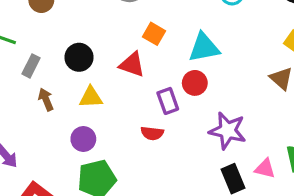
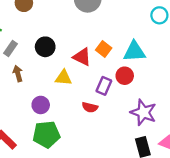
orange square: (154, 34) -> (104, 49), moved
yellow triangle: (91, 97) -> (63, 78), moved
purple rectangle: (168, 101) -> (104, 86), turned 36

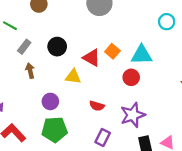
purple rectangle: (104, 86) -> (103, 137), moved
purple star: (143, 112) -> (133, 115), moved, turned 30

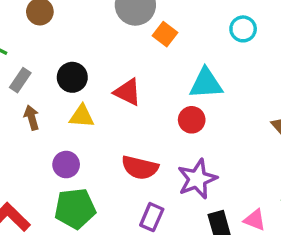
orange square: (112, 51) -> (165, 34), moved
yellow triangle: (73, 77) -> (82, 116), moved
red semicircle: (97, 106) -> (140, 168), size x1.5

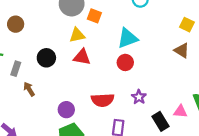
yellow triangle: (82, 116) -> (77, 35), moved
purple circle: (66, 165) -> (66, 110), moved
purple star: (197, 179) -> (139, 97), size x0.6

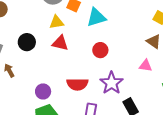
cyan triangle: (128, 38) -> (96, 17), moved
purple star: (139, 97) -> (112, 83), size x1.6
pink triangle: (180, 111) -> (146, 66), moved

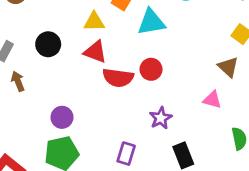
purple star: (112, 83) -> (161, 118), size x0.7
red semicircle: (77, 84) -> (118, 78), moved

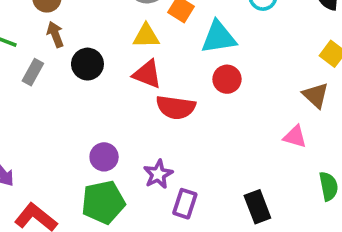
red circle: (151, 69) -> (227, 79), moved
brown arrow: (18, 81) -> (55, 34), moved
purple star: (161, 118) -> (158, 174), moved

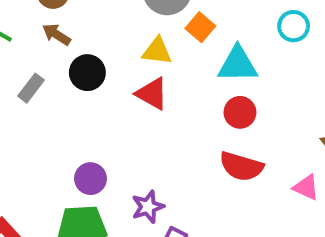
brown arrow: (55, 34) -> (56, 34), turned -45
gray rectangle: (33, 72) -> (31, 88), moved
red semicircle: (176, 107) -> (241, 166), moved

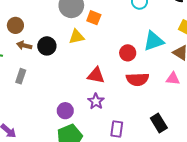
cyan triangle: (238, 64) -> (154, 41), moved
black circle: (87, 73) -> (47, 46), moved
red triangle: (152, 94) -> (96, 75), moved
purple star: (148, 207) -> (96, 101), moved

